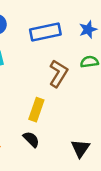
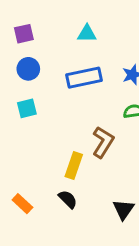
brown L-shape: (58, 73) -> (103, 142), moved

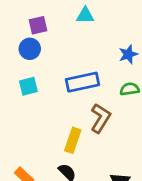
purple square: (24, 34) -> (38, 25), moved
blue rectangle: (84, 78) -> (82, 82), moved

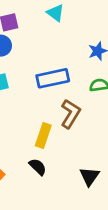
cyan triangle: (85, 16) -> (55, 13), turned 36

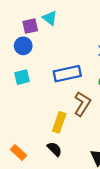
cyan triangle: (55, 13) -> (50, 18), moved

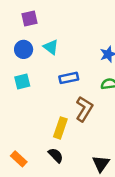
cyan triangle: (50, 18) -> (51, 47), moved
purple square: (30, 26) -> (29, 18), moved
blue rectangle: (67, 74) -> (69, 78), size x0.7

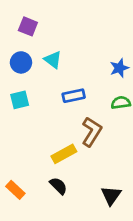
purple square: (29, 18) -> (28, 26), turned 35
yellow rectangle: (60, 128) -> (64, 154), turned 42

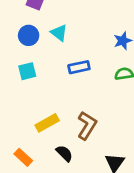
brown L-shape: (92, 132) -> (87, 126), moved
yellow rectangle: (64, 154) -> (47, 123), moved

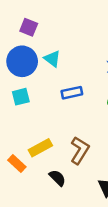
blue circle: (29, 35) -> (22, 61), size x1.5
orange rectangle: (23, 157) -> (17, 163), moved

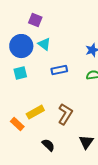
purple square: (29, 27) -> (35, 20), moved
black semicircle: (57, 178) -> (48, 145), moved

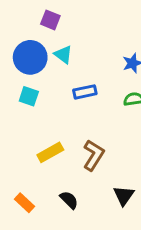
cyan square: (20, 73) -> (29, 96), turned 32
orange rectangle: (17, 124) -> (24, 203), moved

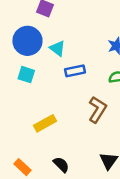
cyan triangle: (63, 55) -> (57, 48), moved
brown L-shape: (94, 155) -> (97, 110), moved

